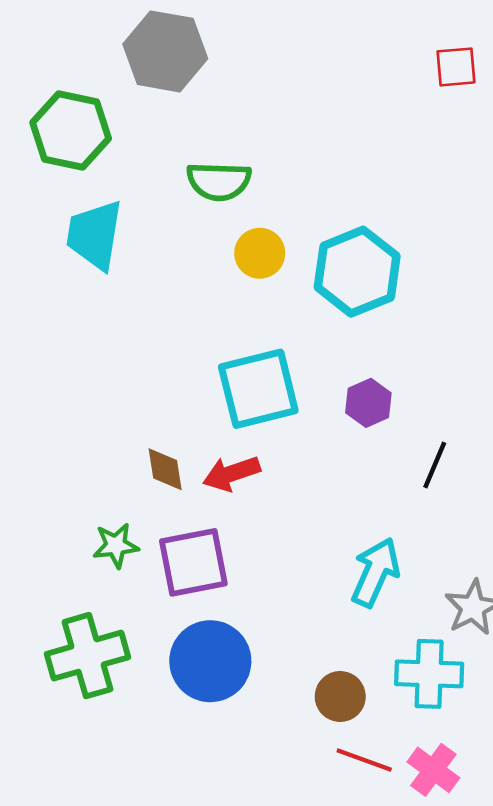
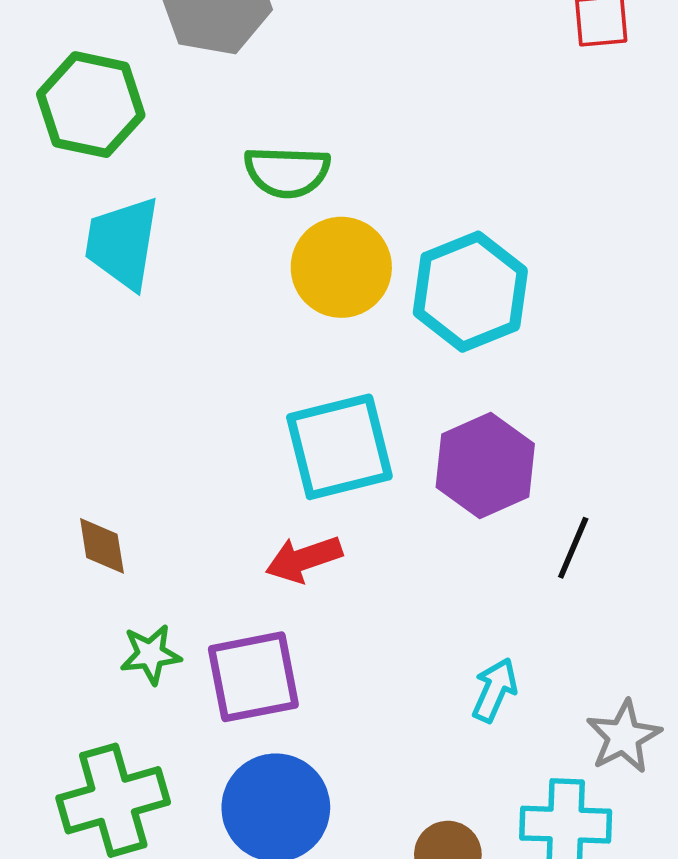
yellow circle: (260, 253) -> (341, 267), size x1.5
purple hexagon: (368, 403) -> (485, 465), size x1.6
brown diamond: (165, 469) -> (102, 546), moved
cyan arrow: (375, 572) -> (495, 690), size x0.7

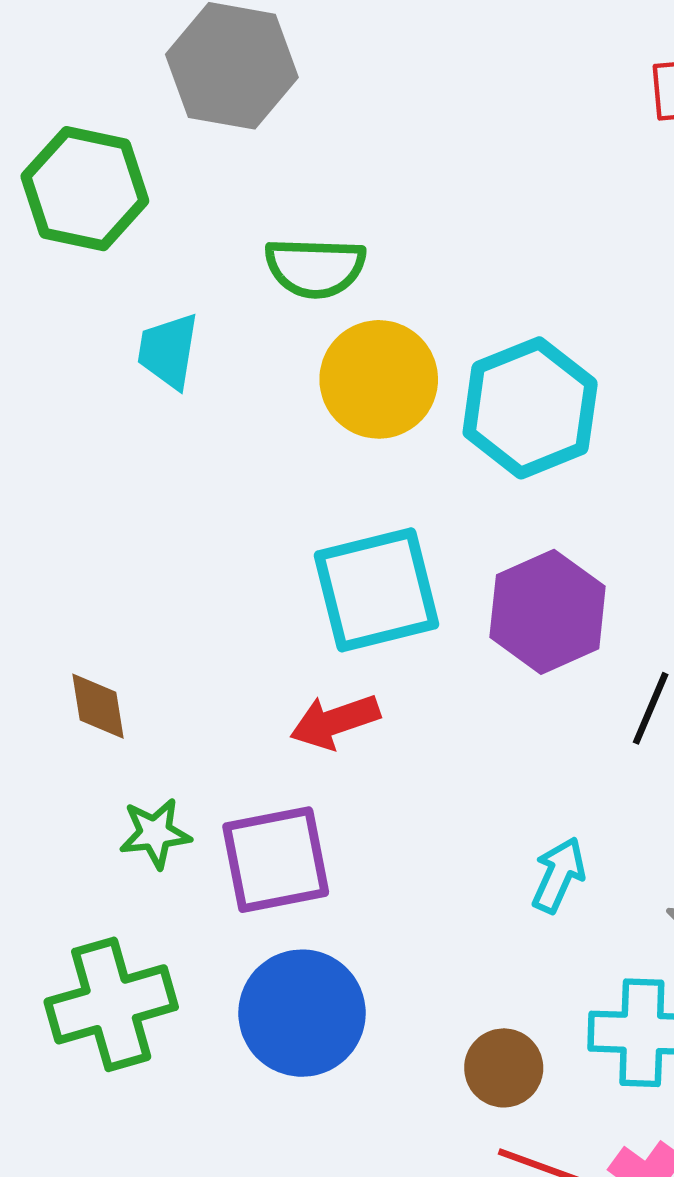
cyan trapezoid: (122, 243) -> (168, 351), moved, size x0.7

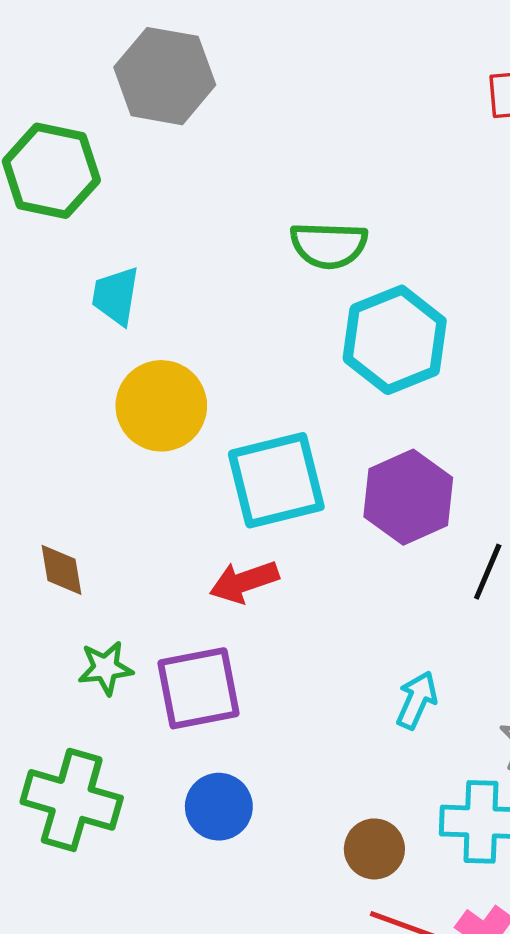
green semicircle: (315, 268) -> (329, 245), moved
yellow circle: (379, 379) -> (161, 406), moved
green cross: (111, 1004) -> (72, 800), turned 32
blue circle: (302, 1013) -> (219, 807), size x0.7

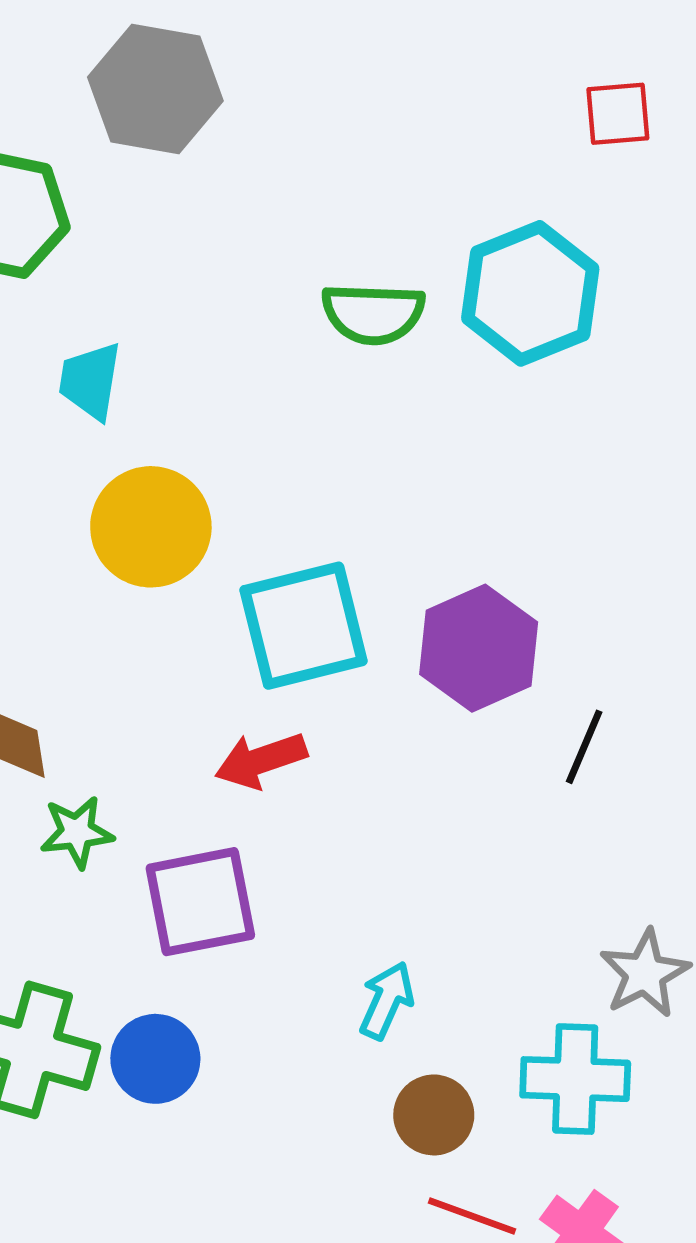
cyan hexagon: (395, 340) -> (530, 293), moved
green star: (105, 668) -> (77, 832), moved
cyan arrow: (417, 700) -> (387, 1000), moved
blue circle: (219, 807) -> (155, 1059), moved

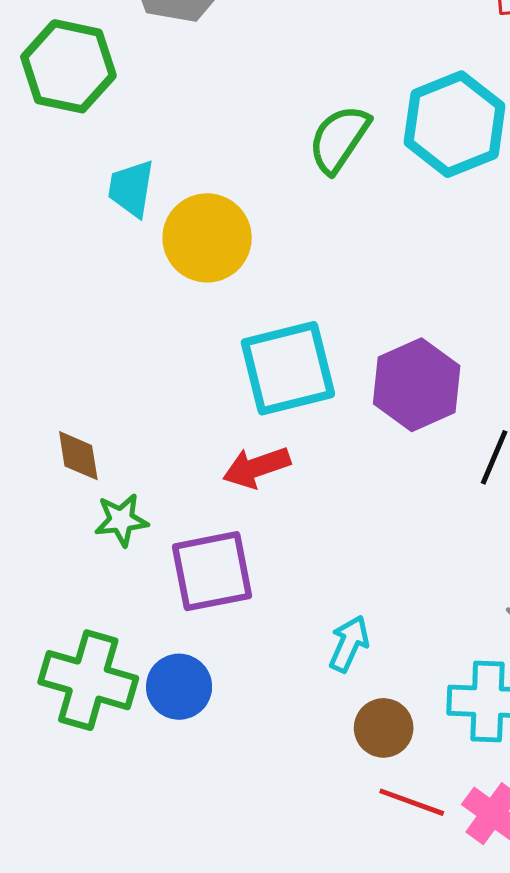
green semicircle: (373, 314) -> (339, 139), turned 122
yellow circle: (151, 527) -> (207, 238), moved

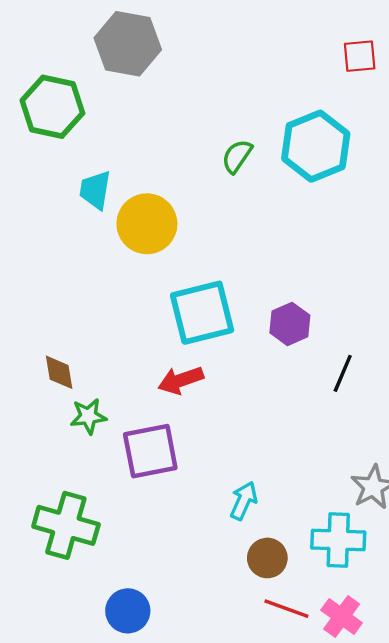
green semicircle: (339, 139) -> (237, 156), size x0.7
purple hexagon: (417, 385) -> (290, 324), size x0.7
blue circle: (179, 687) -> (128, 611), moved

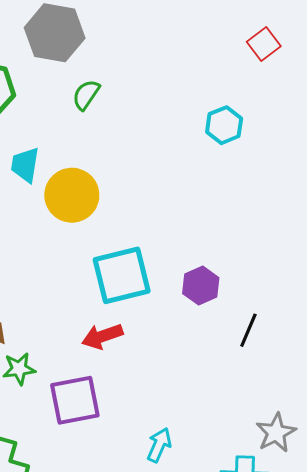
red square: (360, 56) -> (264, 44), turned -32
cyan hexagon: (316, 146) -> (224, 125), size x0.6
green semicircle: (237, 156) -> (86, 95), moved

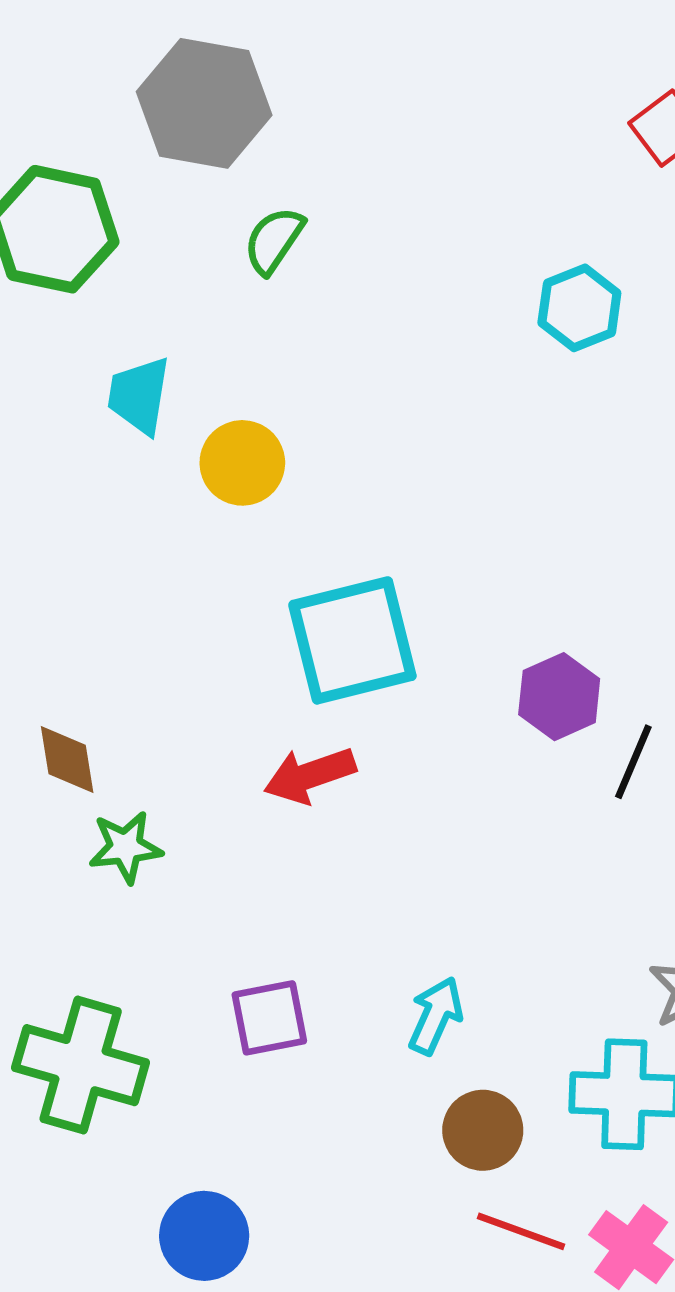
yellow circle: (72, 195) -> (242, 463), size x0.7
purple hexagon: (201, 286) -> (559, 697), moved
purple square: (75, 400) -> (269, 1018), moved, size x0.7

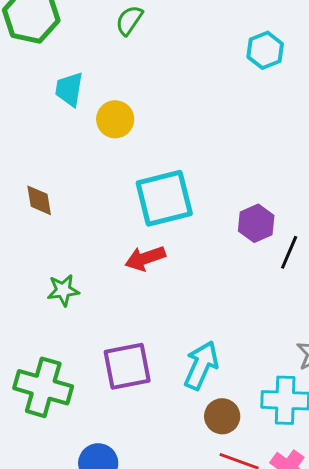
brown diamond: (67, 759) -> (39, 200), moved
cyan arrow: (436, 1016) -> (201, 365), size x1.4
purple square: (269, 1018) -> (127, 366), size x1.4

